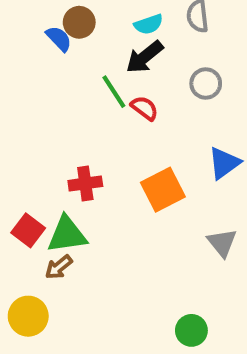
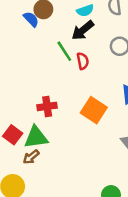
red semicircle: (144, 108) -> (83, 61), turned 42
orange square: (163, 190) -> (94, 110), turned -30

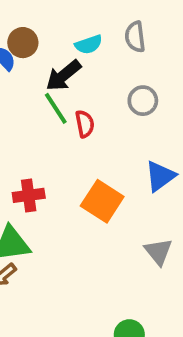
black arrow: (83, 30) -> (64, 75), moved

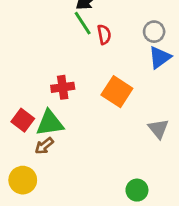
gray circle: (143, 101) -> (154, 32), moved
blue triangle: (160, 176) -> (160, 57), moved

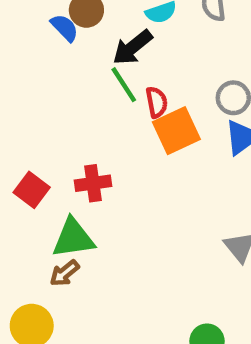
orange square: (117, 92) -> (176, 131), moved, turned 32
red square: (23, 120) -> (32, 190), moved

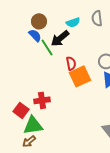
blue semicircle: (65, 28) -> (35, 35), moved
green line: (124, 85) -> (47, 47), moved
red square: (32, 190) -> (21, 110), moved

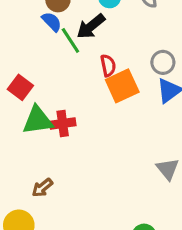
red square: (21, 110) -> (20, 87), moved
green triangle: (33, 125) -> (38, 120), moved

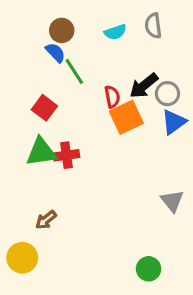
black arrow: (91, 26) -> (144, 86), moved
red square: (20, 87) -> (44, 108), moved

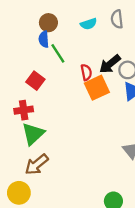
blue semicircle: (55, 53) -> (44, 39), turned -140
green triangle: (41, 152) -> (33, 134), moved, turned -35
red cross: (66, 155) -> (24, 110), moved
brown arrow: (46, 220) -> (37, 164), size x1.5

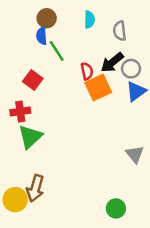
gray semicircle: (117, 19) -> (120, 31), moved
cyan semicircle: (89, 24) -> (89, 20), turned -70
brown arrow: (37, 164) -> (35, 188), moved, turned -35

